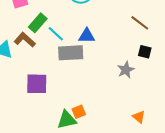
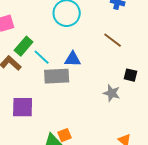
brown line: (140, 23) -> (113, 40), moved
gray star: (126, 70) -> (112, 93), turned -30

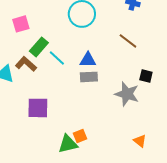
gray rectangle: (57, 76) -> (89, 77), moved, size x0.7
gray star: (112, 93) -> (127, 94), size x1.4

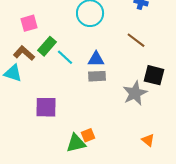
brown L-shape: (26, 64) -> (24, 53), moved
black square: (146, 76) -> (154, 75), size x1.5
gray star: (127, 94) -> (135, 93), turned 30

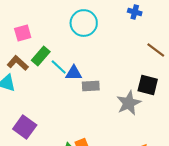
brown line: (136, 40) -> (156, 50), moved
blue triangle: (96, 59) -> (74, 73), moved
purple square: (46, 107) -> (25, 127), moved, turned 35

